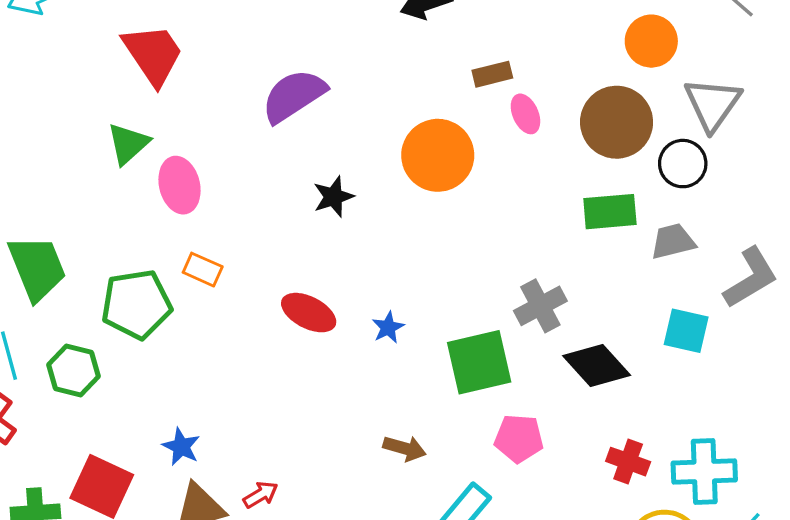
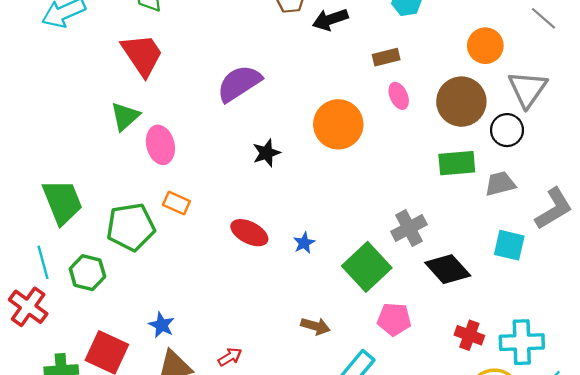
brown rectangle: (492, 74) -> (386, 57), moved
green square: (479, 362) -> (367, 267), turned -30
red arrow: (261, 495) -> (230, 357), moved

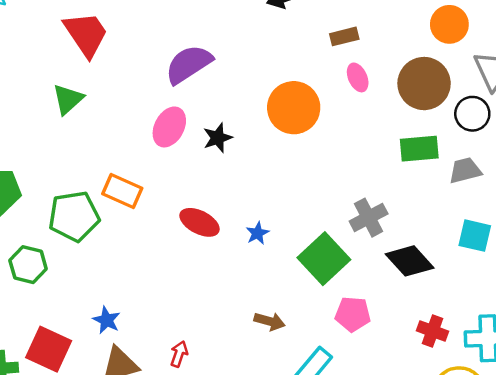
pink ellipse: (160, 145) -> (169, 127), moved, turned 42
orange rectangle: (176, 203) -> (122, 191), size x1.4
red arrow: (230, 357) -> (179, 354), turned -40

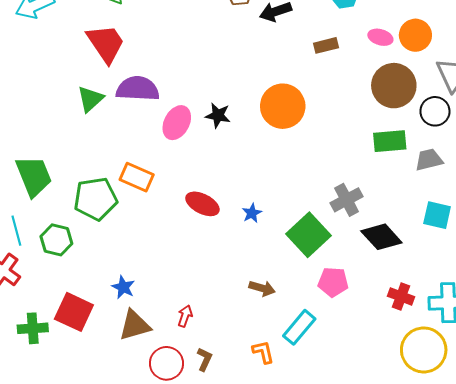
purple semicircle: (189, 64) -> (138, 89), moved, turned 36
pink ellipse: (358, 77) -> (380, 37), moved, turned -50
black star: (218, 138) -> (218, 115), moved, turned 30

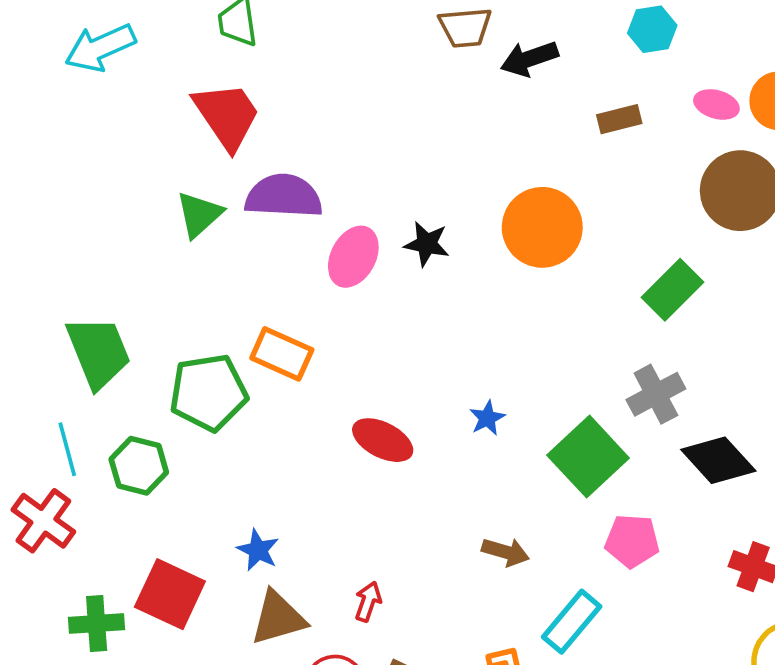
green rectangle: (390, 141) -> (672, 290), moved, turned -40
red ellipse: (202, 204) -> (383, 440), moved

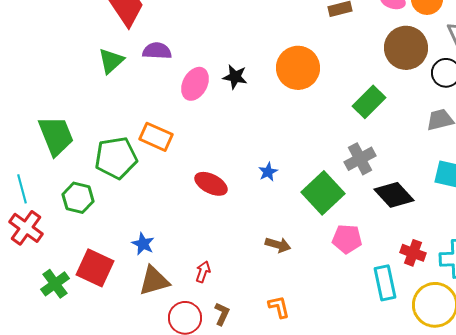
purple semicircle: (284, 196) -> (157, 51), size x0.7
cyan line: (67, 449) -> (22, 189), moved
cyan rectangle: (572, 622) -> (385, 283), moved, turned -52
green cross: (97, 623) -> (55, 284), turned -32

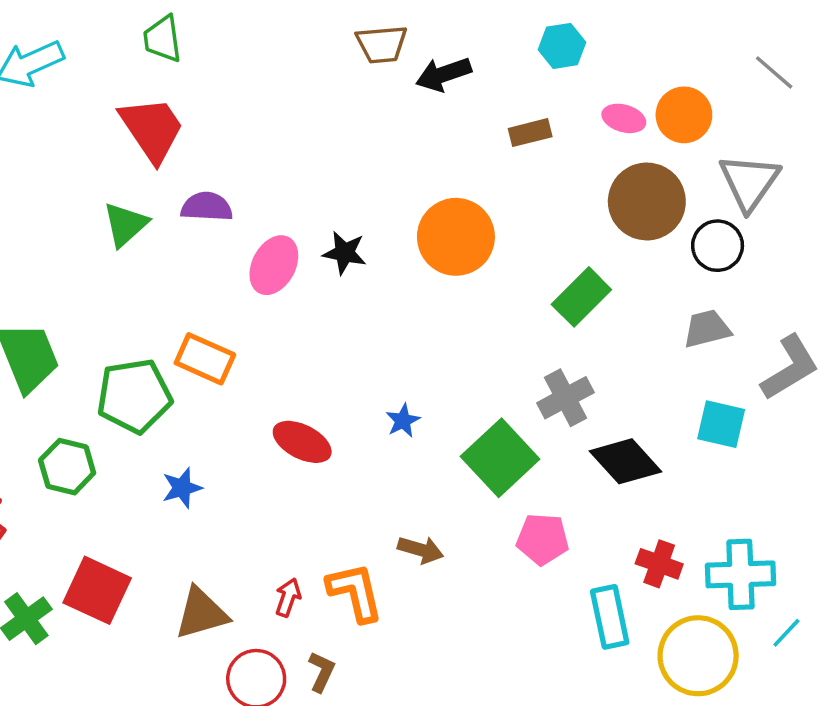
blue star: (143, 244) -> (182, 488), moved, turned 30
orange L-shape: (279, 307) -> (355, 592), moved, size x1.5

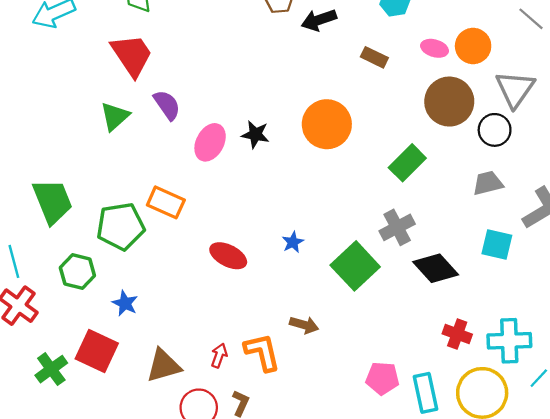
brown rectangle: (530, 133) -> (374, 57), turned 40
purple semicircle: (207, 207) -> (167, 105), turned 52
blue star: (182, 488) -> (125, 303), moved, turned -30
pink pentagon: (543, 539) -> (382, 378), moved
cyan rectangle: (610, 617) -> (425, 393), moved

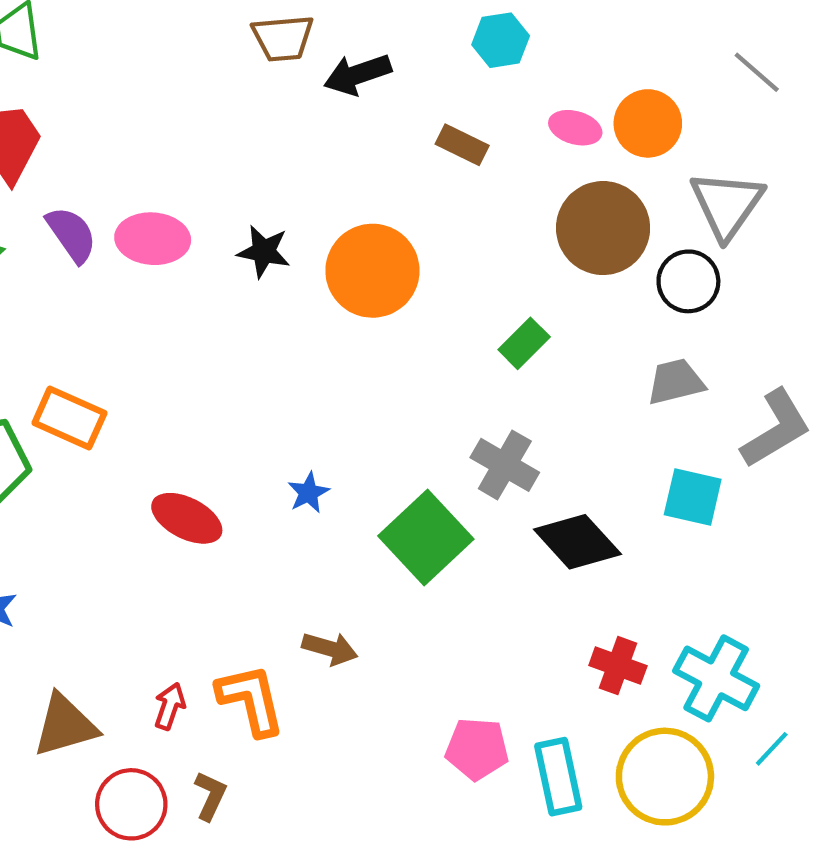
black star: (255, 134) -> (264, 252), moved
pink ellipse: (210, 142) -> (153, 239), moved, turned 66
green rectangle: (407, 163) -> (524, 343), size x0.7
gray cross: (397, 227) -> (505, 465), turned -32
cyan cross: (509, 341) -> (716, 678), turned 30

